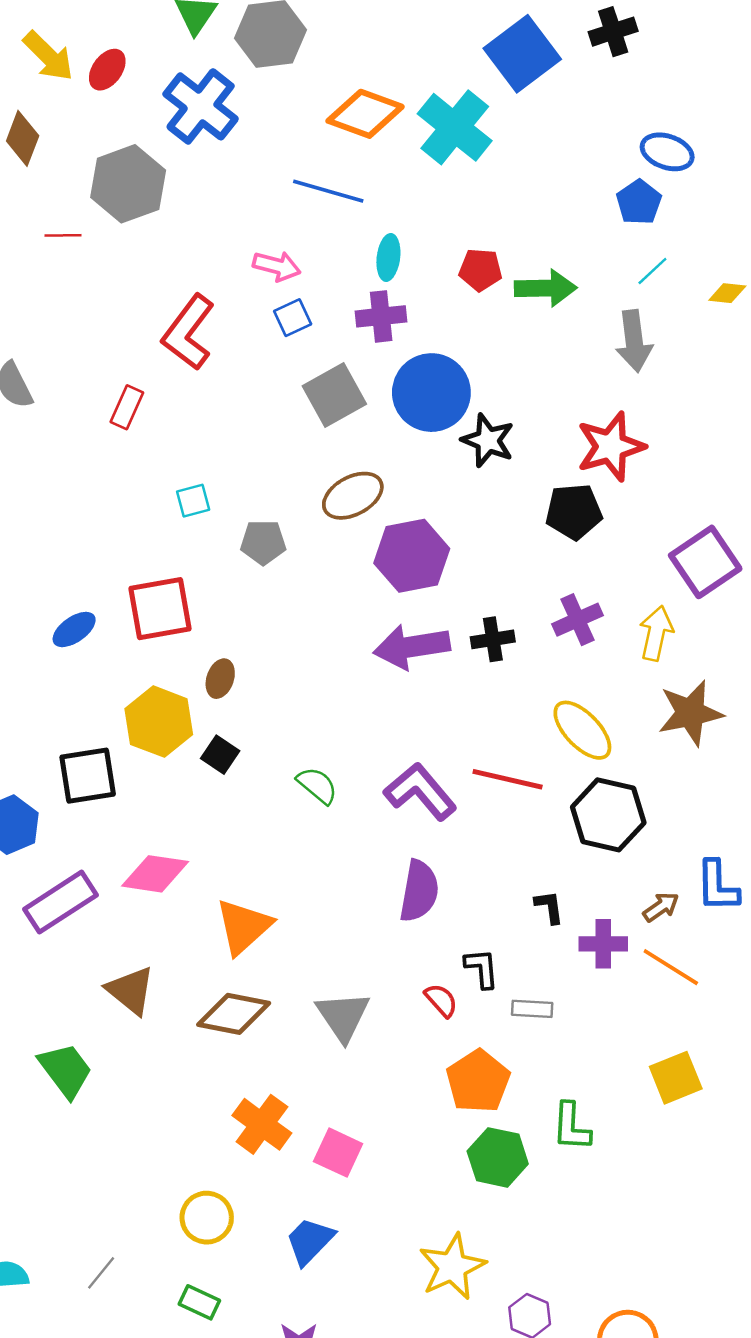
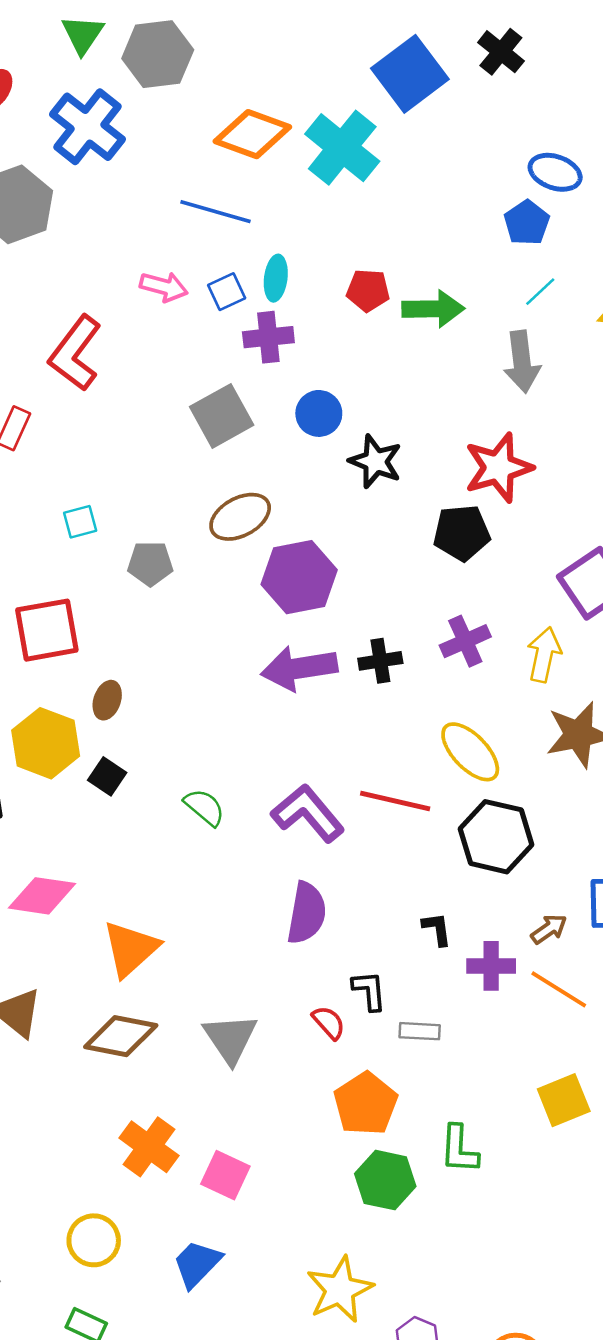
black cross: (613, 32) -> (501, 52), turned -33
blue square: (293, 318) -> (227, 292), moved
blue circle: (431, 393) -> (319, 413), size x0.6

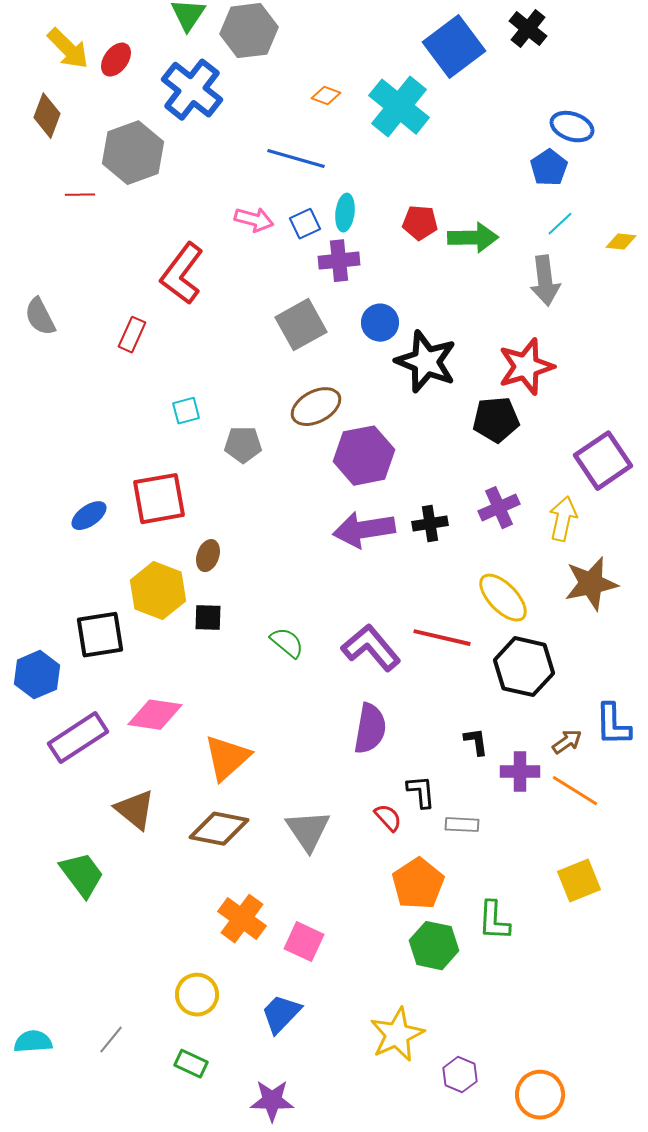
orange diamond: (252, 134) -> (326, 96), size x0.5
black star: (375, 461) -> (426, 362), size x1.4
black square: (107, 776) -> (208, 618), turned -32

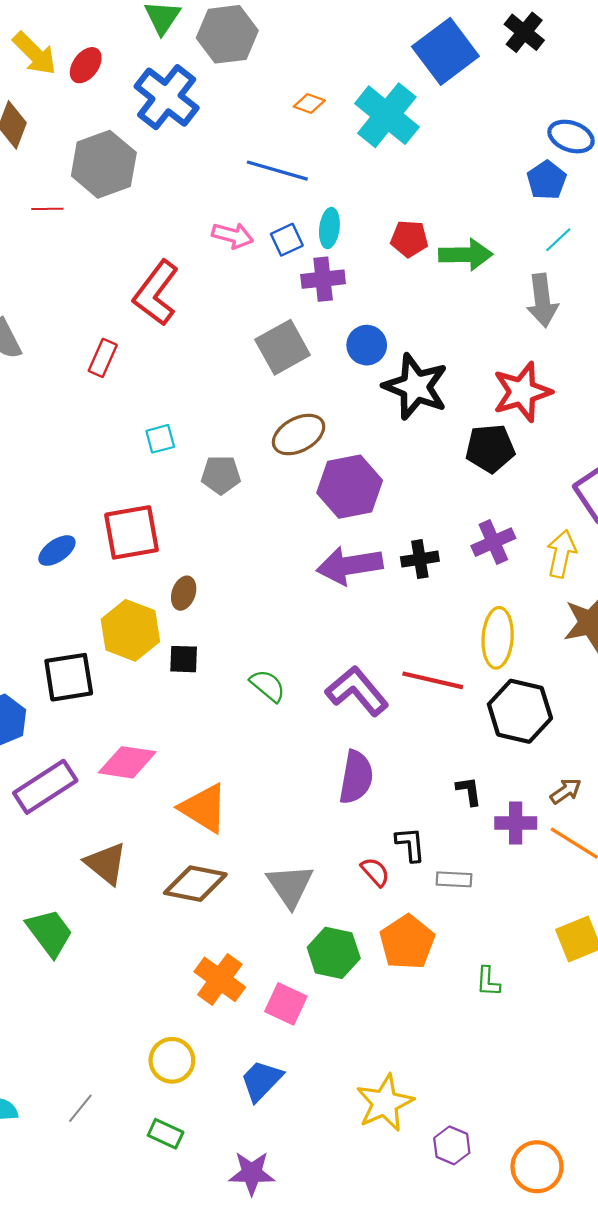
yellow ellipse: (503, 598) -> (498, 638), turned 48
orange triangle: (227, 758) -> (204, 808), turned -46
green L-shape: (494, 921) -> (488, 982), size x0.7
green hexagon: (434, 946) -> (334, 953), moved

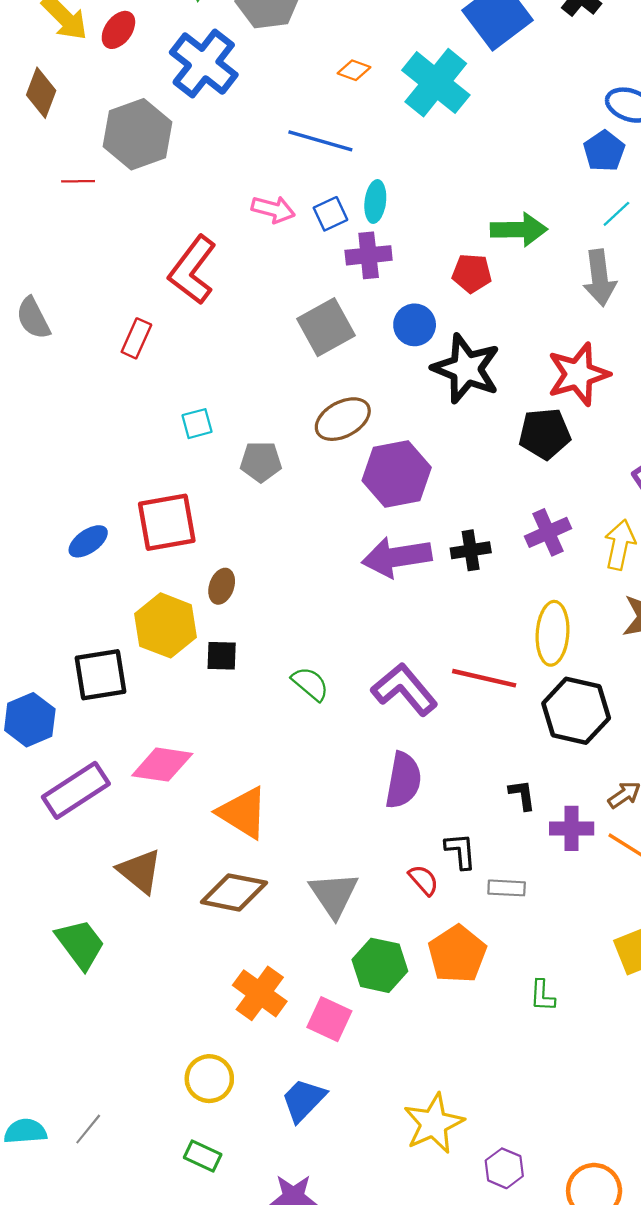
red pentagon: (409, 239) -> (472, 273), moved
gray line: (80, 1108) -> (88, 1129), moved

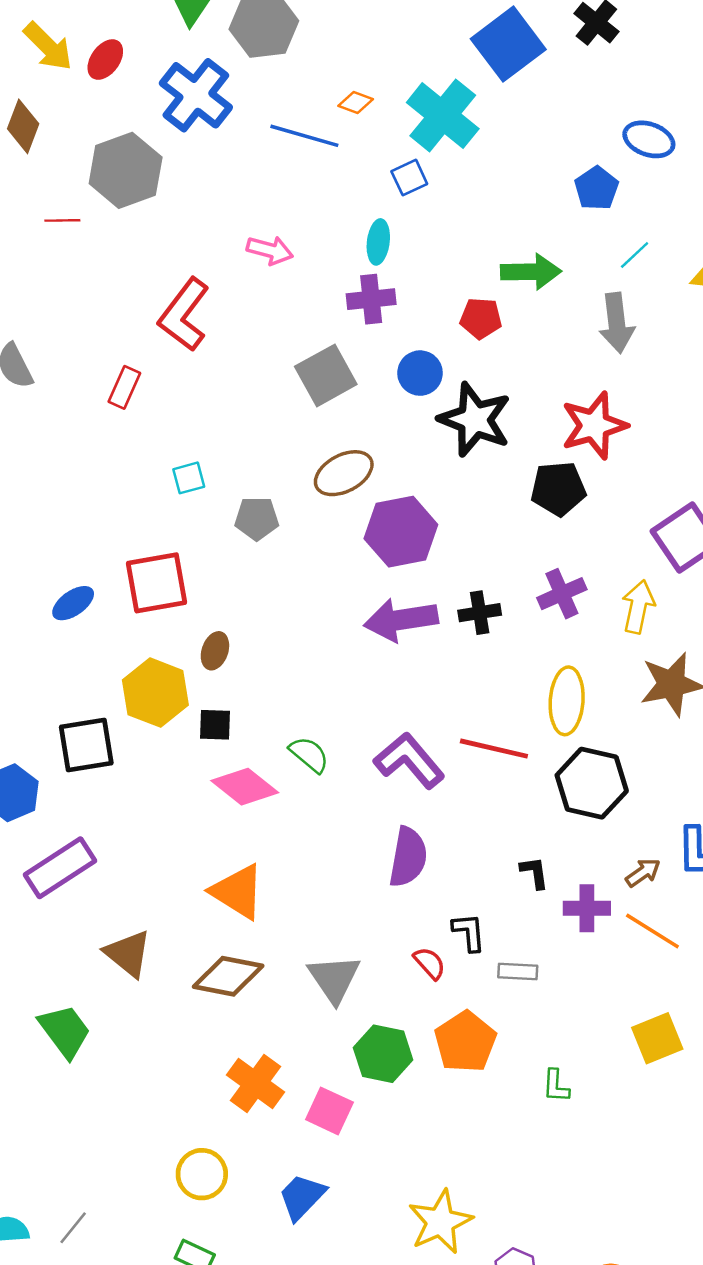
blue line: (320, 141) -> (304, 136), moved
blue pentagon: (604, 151) -> (596, 188), moved
blue square: (330, 214) -> (409, 178), moved
pink diamond: (162, 765) -> (245, 787), moved, turned 30

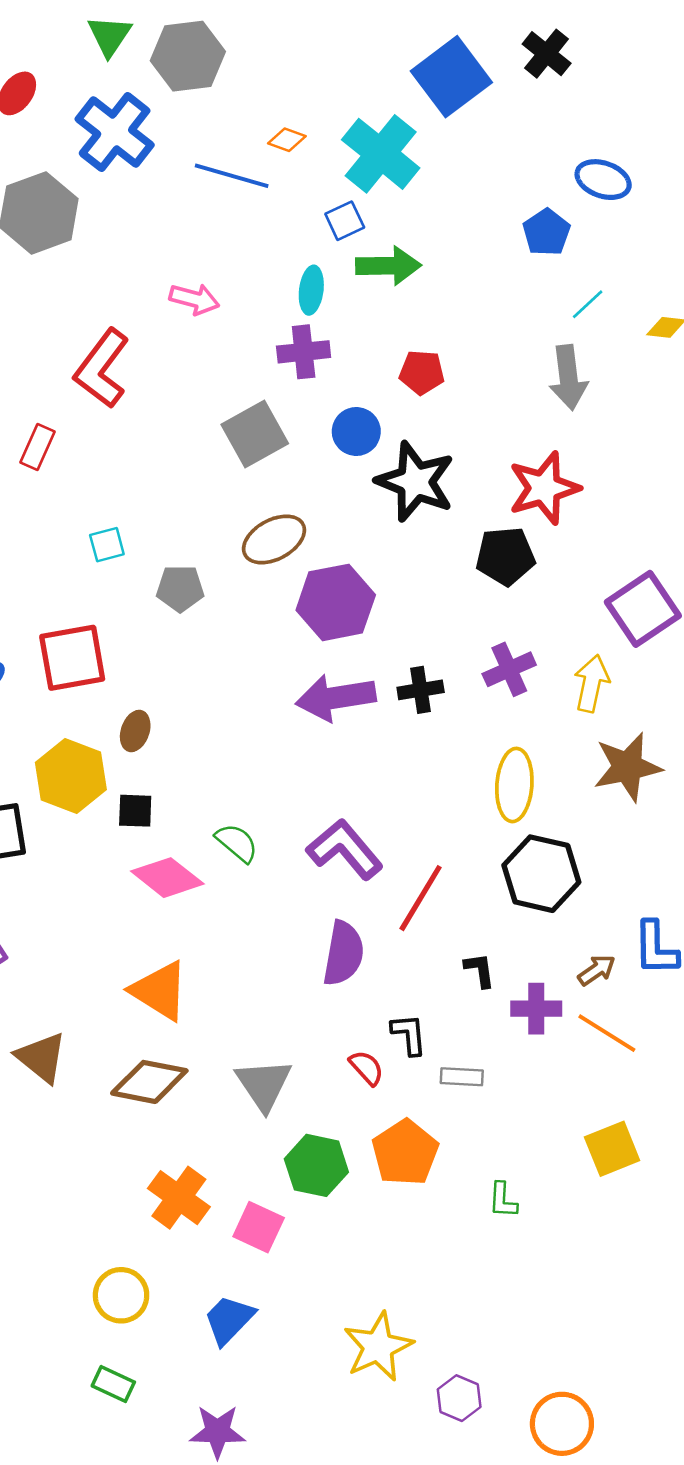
green arrow: (531, 272) -> (388, 266), moved
red line: (494, 749) -> (421, 898), moved, turned -72

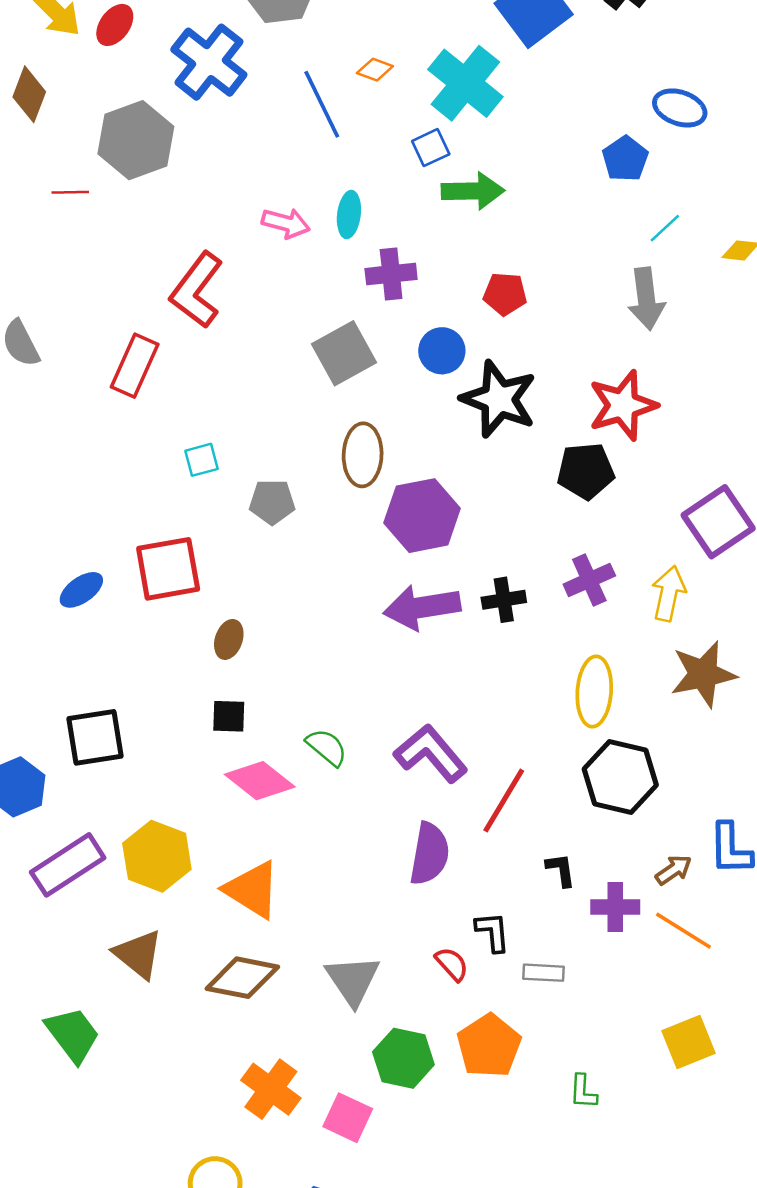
blue line: (232, 176) -> (322, 104), turned 48
cyan ellipse: (311, 290) -> (349, 215), moved
red rectangle: (37, 447) -> (135, 366), size x1.4
brown ellipse: (274, 539) -> (363, 455), turned -60
yellow hexagon: (71, 776) -> (157, 856), moved

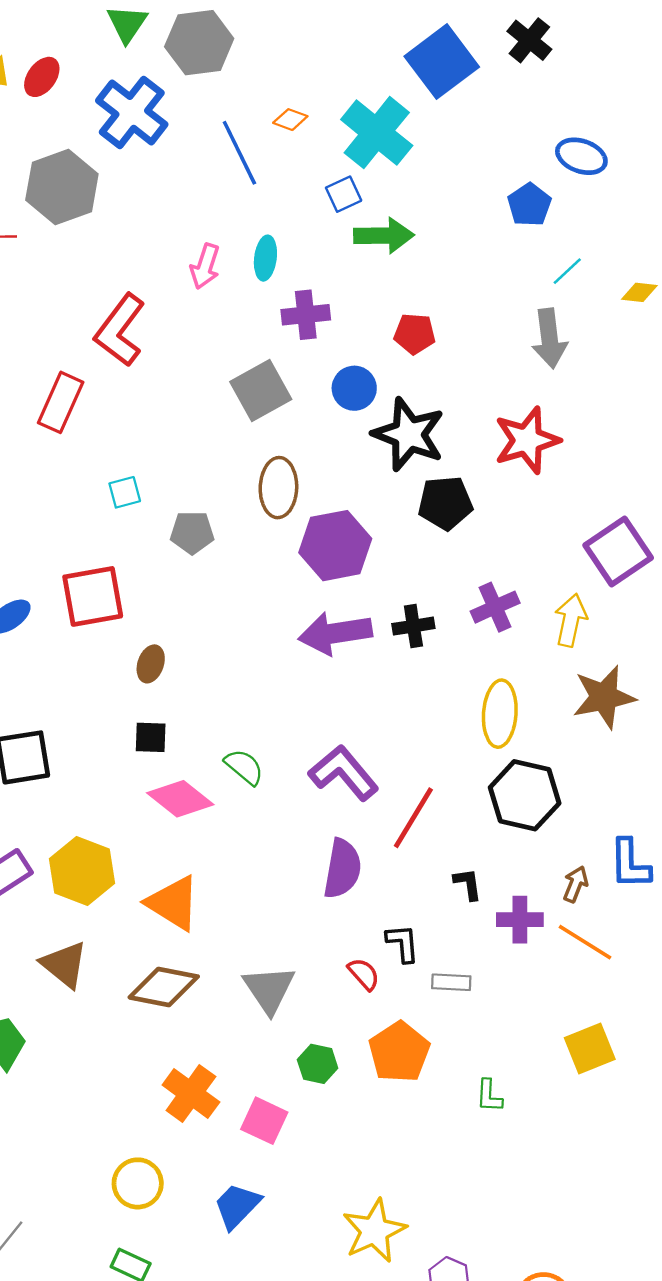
pink arrow: (286, 223) -> (205, 266), turned 93
black pentagon: (586, 471) -> (445, 503), moved
brown arrow: (674, 870) -> (576, 884), turned -33
green hexagon: (403, 1058) -> (318, 1064), size x0.7

